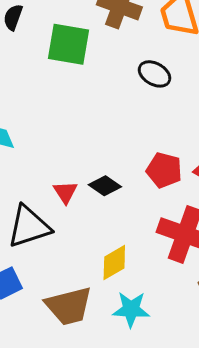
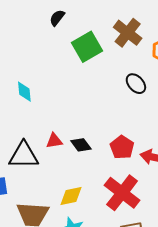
green square: (68, 44) -> (87, 47), turned 32
red triangle: (65, 192) -> (54, 141), turned 36

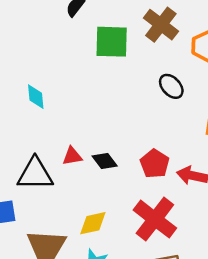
green square: (87, 47) -> (112, 42), turned 32

